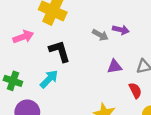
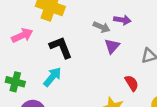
purple triangle: (115, 66) -> (112, 46), moved, turned -35
red semicircle: (135, 90) -> (132, 83), moved

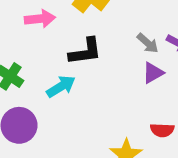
black L-shape: (61, 47) -> (85, 52), turned 85
red semicircle: (132, 83) -> (162, 130), turned 105

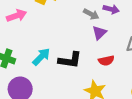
black L-shape: (85, 52) -> (70, 60), moved, turned 30
red semicircle: (162, 130) -> (106, 61), moved

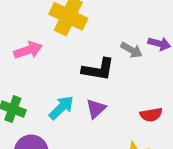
purple triangle: (99, 33) -> (96, 109), moved
black L-shape: (70, 60) -> (98, 69), moved

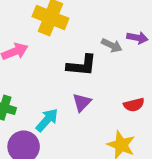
cyan arrow: (61, 108) -> (47, 120), moved

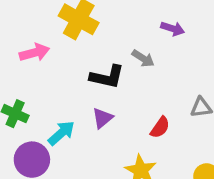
purple arrow: (137, 38) -> (173, 29), moved
red semicircle: (134, 105) -> (160, 127), turned -48

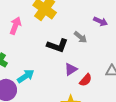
pink arrow: (34, 53) -> (15, 26), turned -60
purple triangle: (102, 118) -> (71, 69), moved

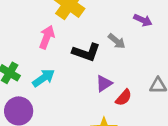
pink arrow: (15, 26) -> (47, 37), moved
cyan arrow: (26, 76) -> (44, 78), moved

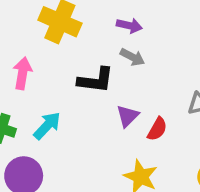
purple arrow: (143, 20) -> (129, 25), moved
pink arrow: (47, 37) -> (22, 73), moved

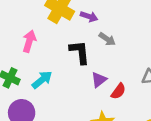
purple arrow: (129, 25) -> (89, 17), moved
black L-shape: (96, 80) -> (80, 52), turned -110

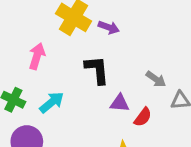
gray arrow: (107, 39) -> (156, 79), moved
purple triangle: (99, 80) -> (120, 103), turned 42

